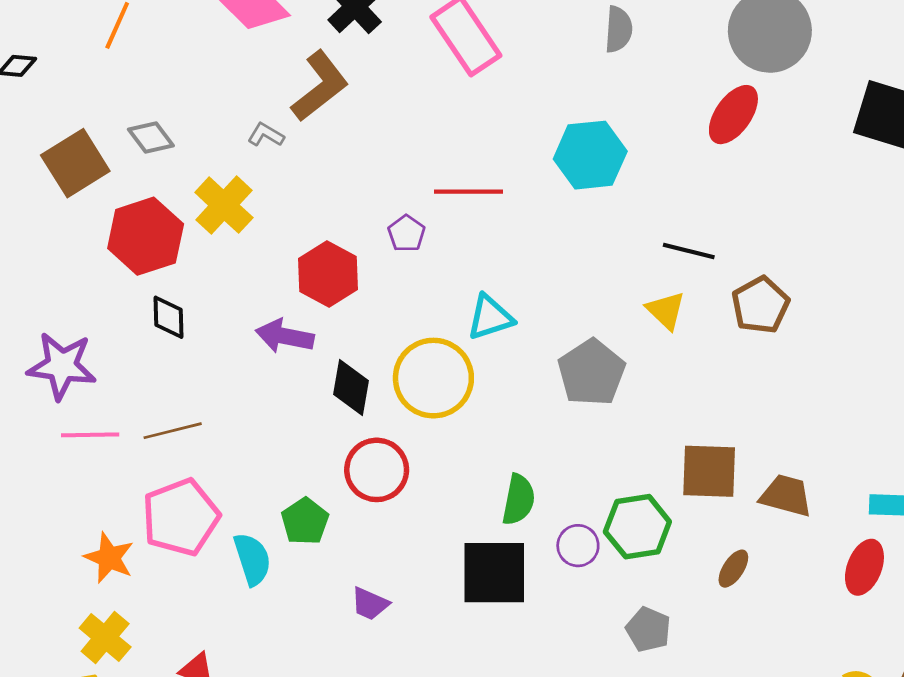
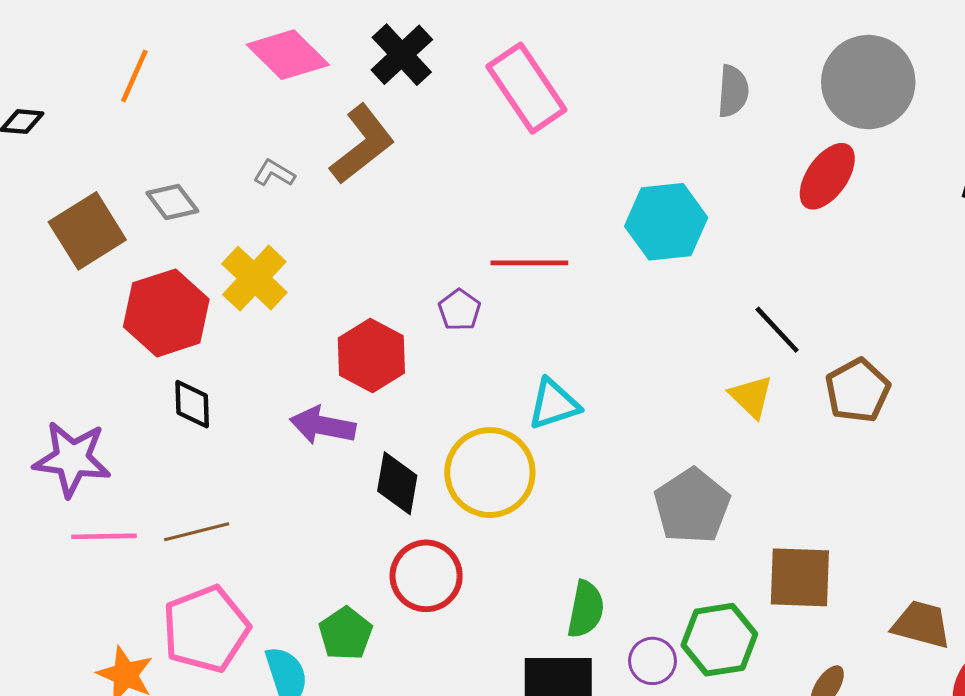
gray semicircle: (619, 29) -> (733, 91), moved
gray L-shape: (266, 135) -> (274, 173), moved
black line: (689, 251) -> (777, 330), turned 33
gray pentagon: (591, 373) -> (692, 506), moved
brown trapezoid: (786, 496) -> (921, 624), moved

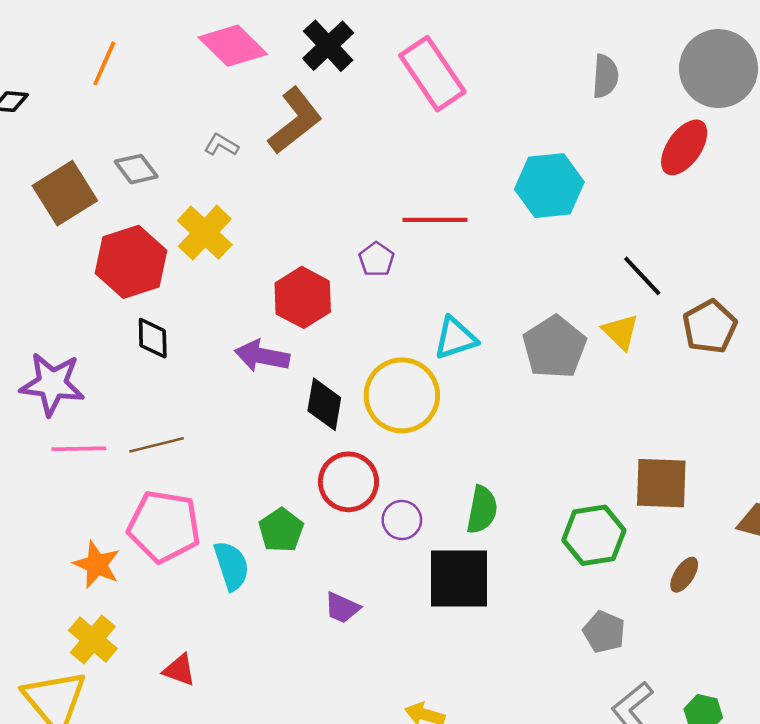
gray pentagon: (692, 506) -> (554, 347), moved
pink pentagon: (206, 629) -> (164, 526), turned 30
purple circle: (652, 661) -> (402, 520), moved

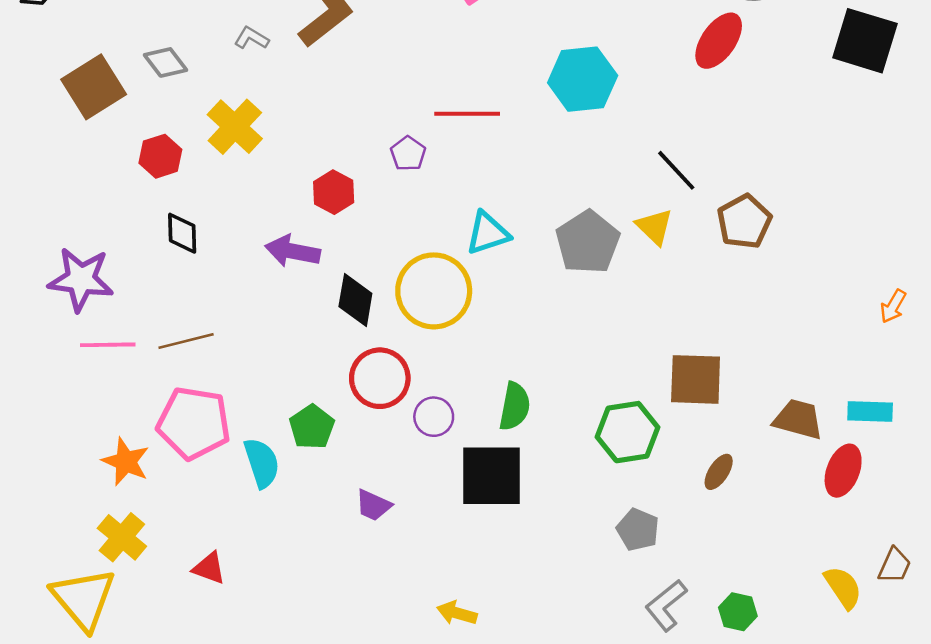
red hexagon: (131, 262) -> (160, 156), size x0.6
red hexagon: (303, 297) -> (334, 192), size x0.7

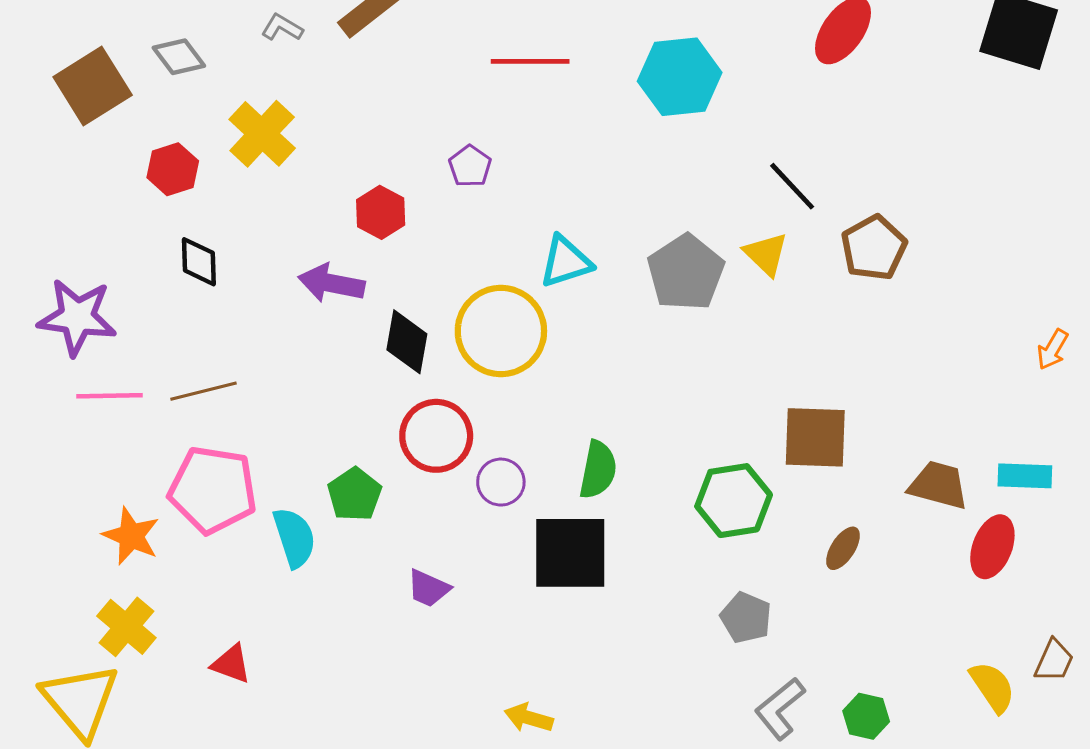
red line: (467, 114) -> (530, 61), moved

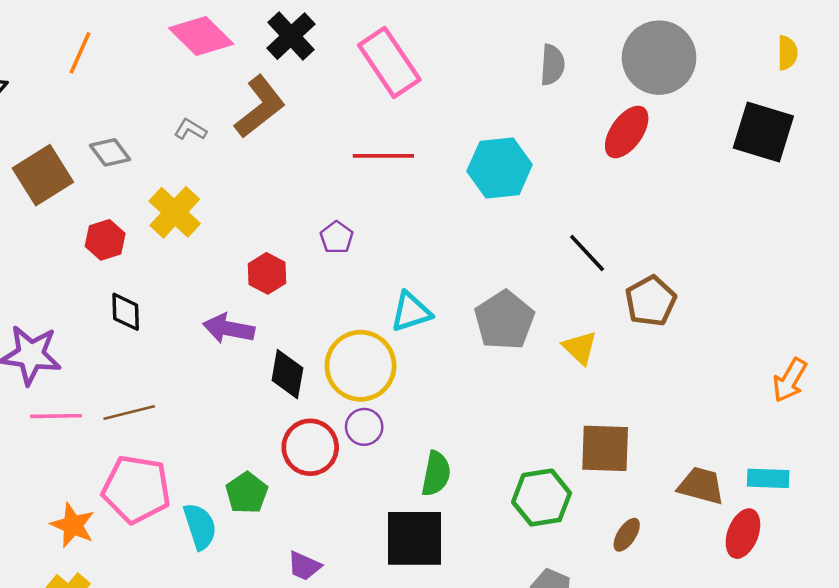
yellow triangle: (766, 254) -> (580, 348), moved
orange arrow: (1053, 350) -> (790, 380), size x1.4
purple circle: (501, 482) -> (364, 427), moved

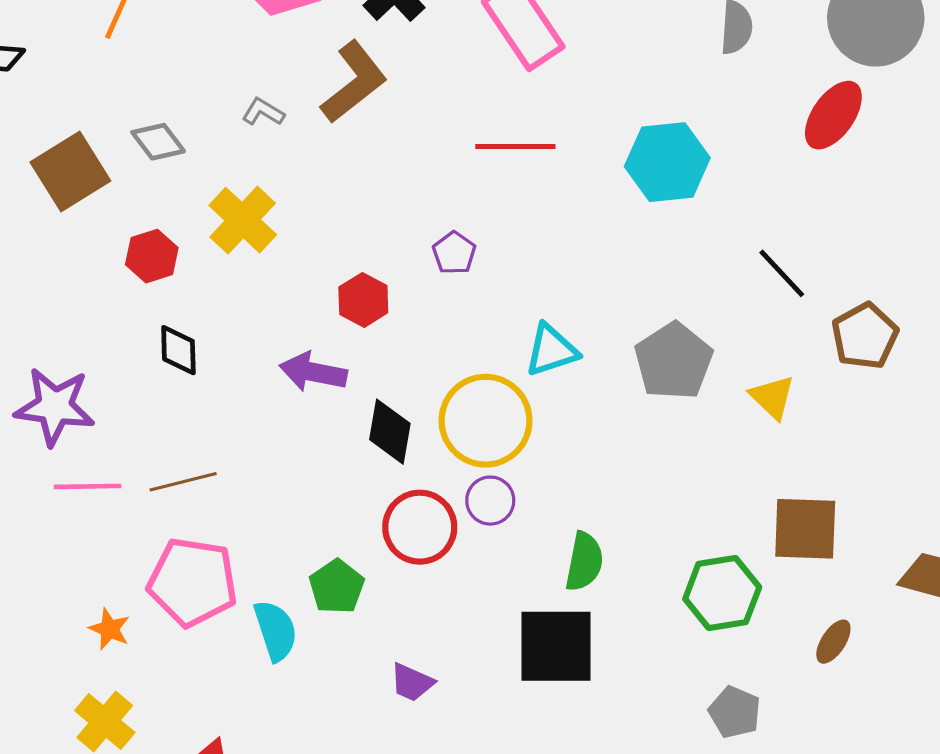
orange star: (73, 525) -> (110, 629), size x0.7

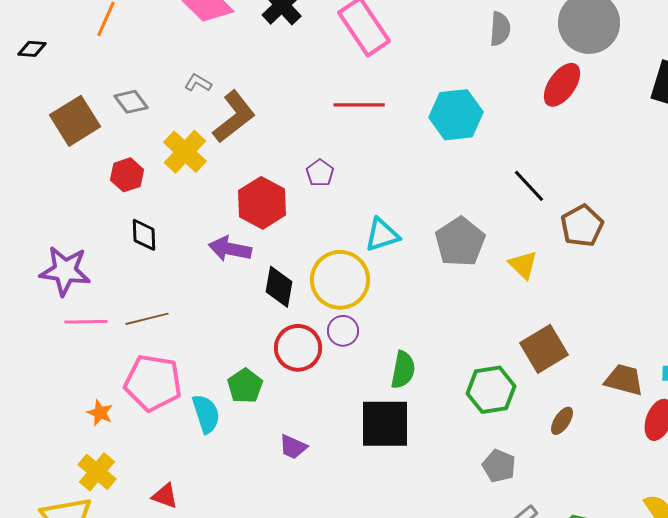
brown L-shape: (354, 82) -> (234, 117), moved
red hexagon: (363, 300) -> (262, 203), size x1.5
brown square: (805, 529) -> (544, 349), turned -33

